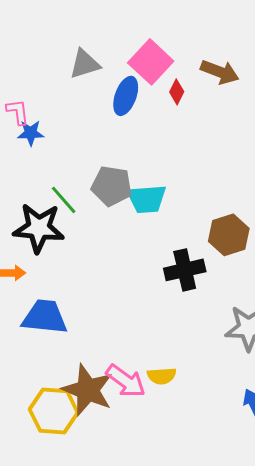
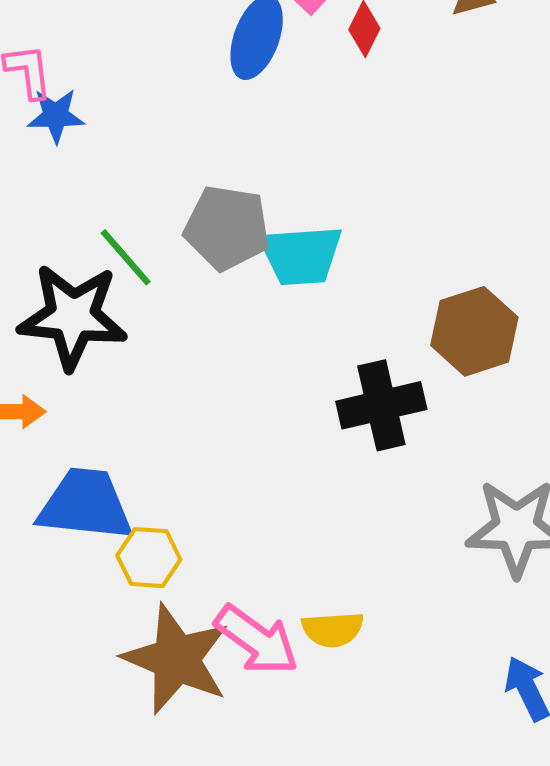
yellow hexagon: (54, 411) -> (149, 558), moved, size x0.6

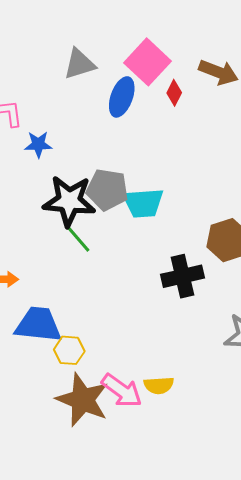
blue star: (56, 116) -> (38, 144), moved
green line: (126, 257) -> (77, 238), moved
black star: (73, 317) -> (69, 201), moved

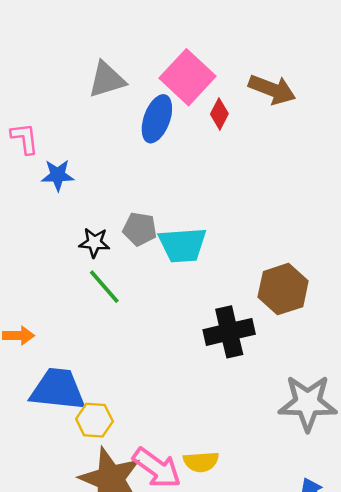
gray pentagon: (107, 190) -> (140, 229), size x0.7
black star: (69, 201) -> (94, 243), size x0.5

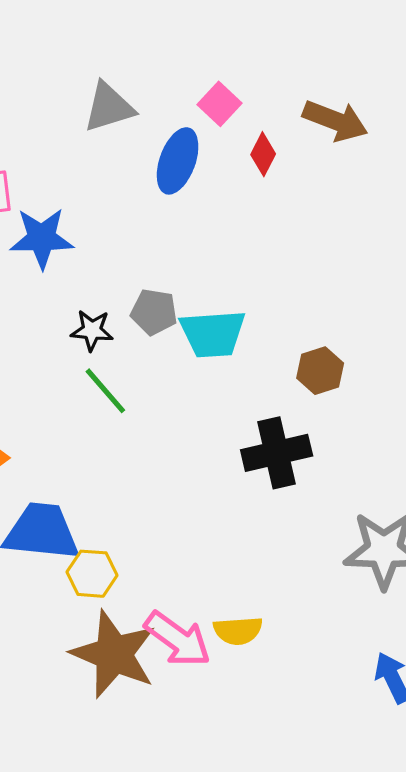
pink square: (188, 77) -> (219, 104), size x0.6
blue star: (58, 175) -> (42, 238), size x1.4
brown hexagon: (283, 289) -> (320, 371), moved, size x0.7

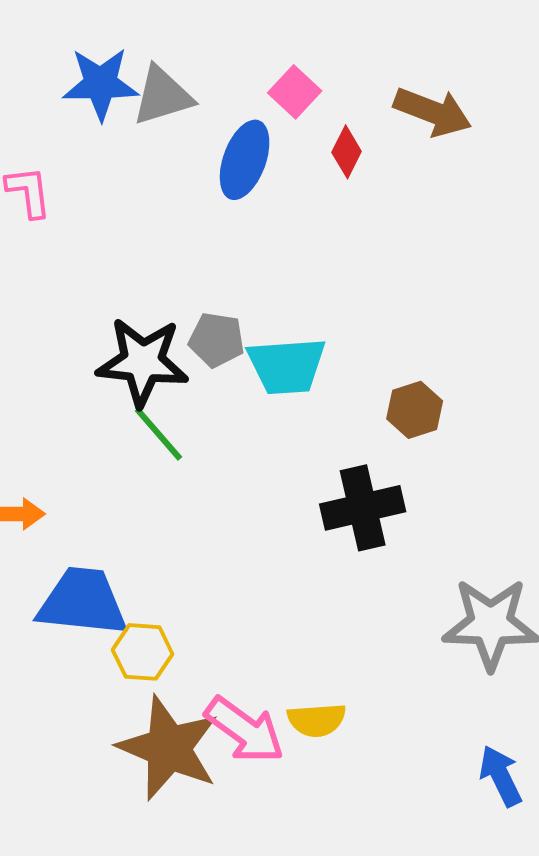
blue star: (42, 238) -> (101, 84), moved
black star: (92, 330) -> (143, 362), size x1.8

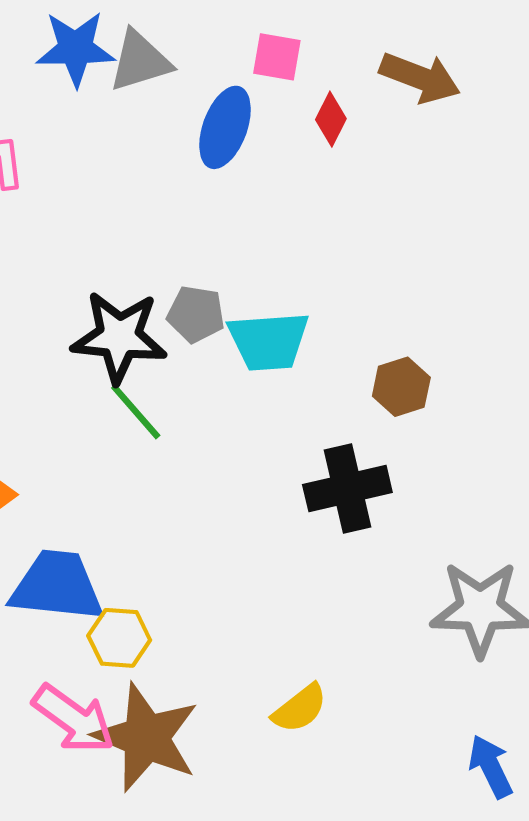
pink square: (295, 92) -> (277, 57), turned -33
yellow semicircle: (317, 720) -> (300, 708), turned -34
pink arrow: (245, 730) -> (74, 719), moved

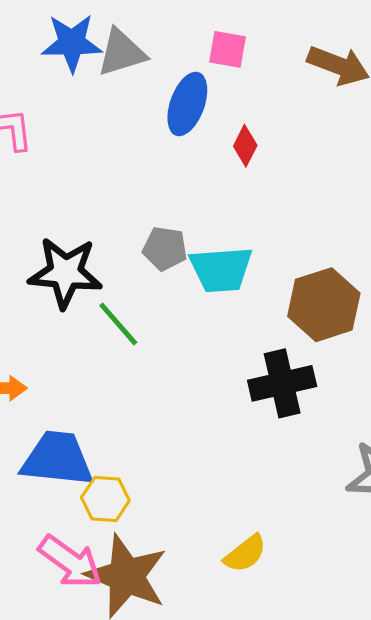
red diamond: (331, 119) -> (245, 146), moved
black star: (119, 337) -> (65, 273), moved
brown hexagon: (401, 387) -> (324, 305), size x1.6

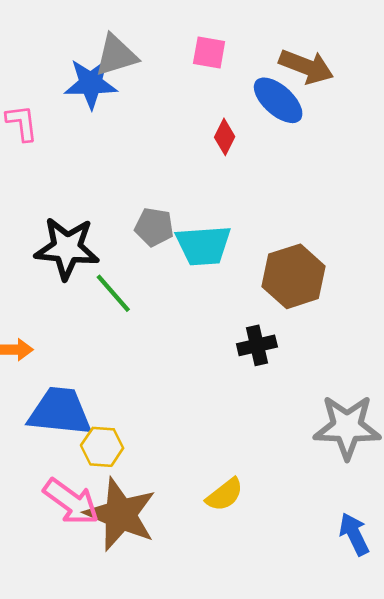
blue star: (72, 43) -> (91, 83), moved
blue ellipse: (187, 104) -> (278, 100), moved, turned -68
black cross: (282, 383) -> (257, 345), size x0.7

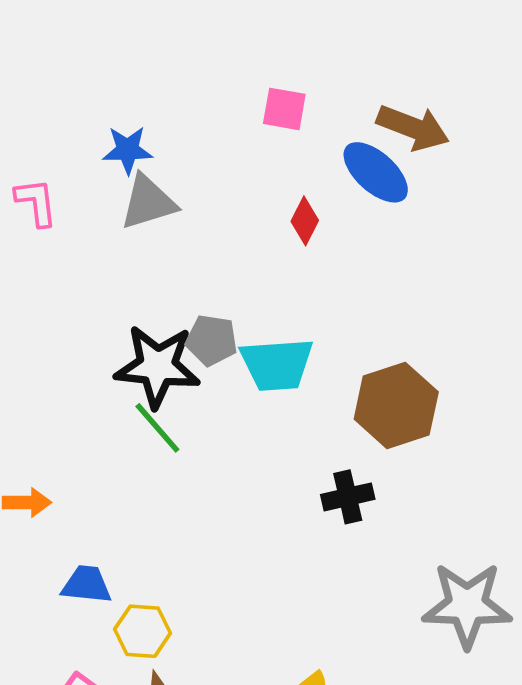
gray triangle: (116, 55) -> (148, 202), moved
blue star: (91, 83) -> (128, 150), size x0.7
black star: (67, 248) -> (157, 366), moved
blue trapezoid: (60, 412) -> (87, 585), size x0.6

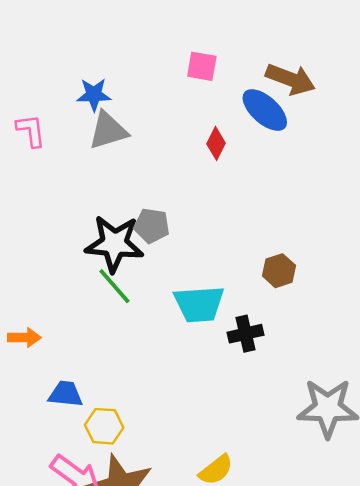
cyan trapezoid: (277, 364) -> (199, 304), moved
brown hexagon: (396, 406) -> (279, 271), size x0.6

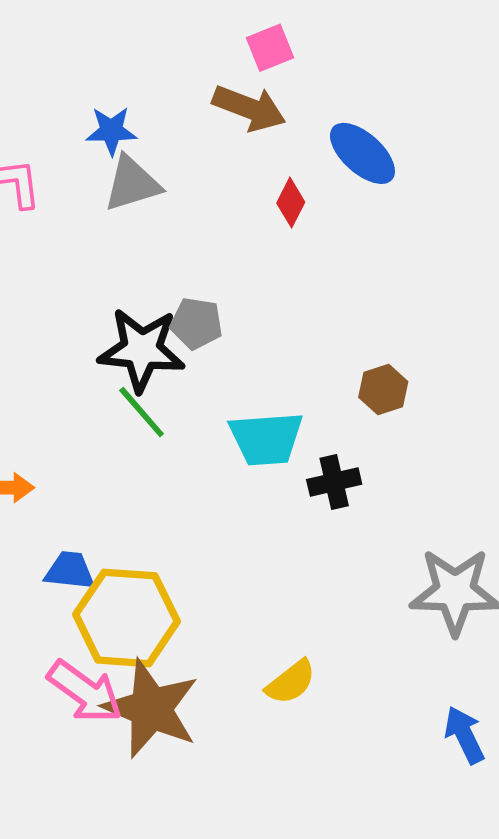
pink square: (202, 66) -> (270, 48), moved, turned -32
brown arrow: (290, 79) -> (249, 108), moved
yellow hexagon: (104, 426) -> (126, 618), size x1.8

